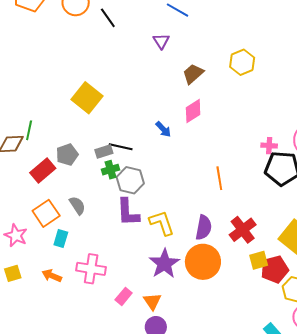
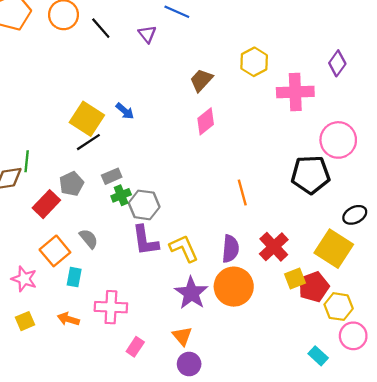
purple triangle: (161, 41) -> (147, 34), moved
blue arrow: (163, 129) -> (125, 111), moved
pink cross: (269, 146) -> (295, 92), moved, size x2.0
black line: (121, 147) -> (88, 142), moved, turned -40
pink rectangle: (124, 296) -> (135, 347), moved

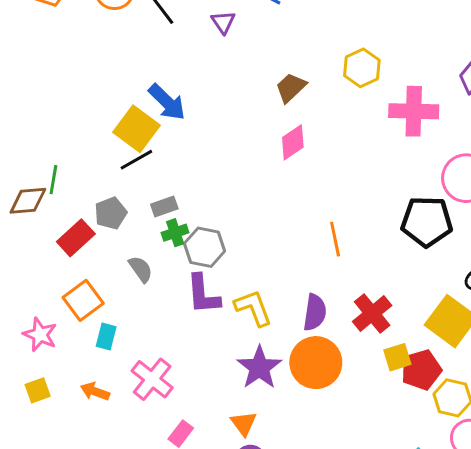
blue arrow: (125, 111) -> (167, 102), moved, size x1.6
gray semicircle: (89, 239) -> (141, 269), moved
pink cross: (111, 307) -> (152, 379), turned 32

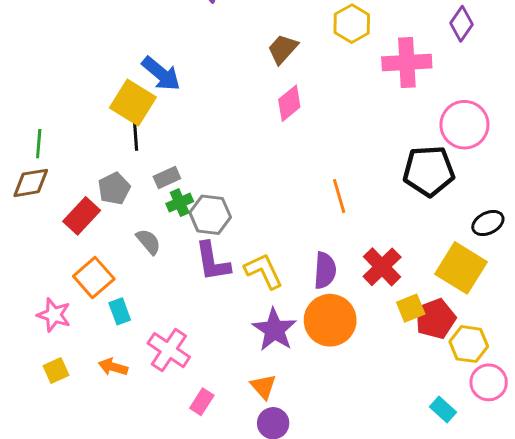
black line: (136, 160) -> (135, 133), turned -60
green line: (53, 180) -> (39, 144), moved
cyan rectangle: (106, 337) -> (120, 311), turned -30

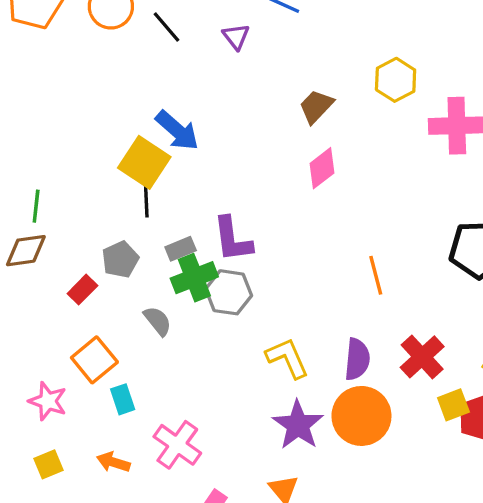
green cross: (180, 203) -> (194, 278), size x1.5
red rectangle: (82, 216) -> (82, 290), size x0.7
purple L-shape: (213, 262) -> (233, 239), moved

